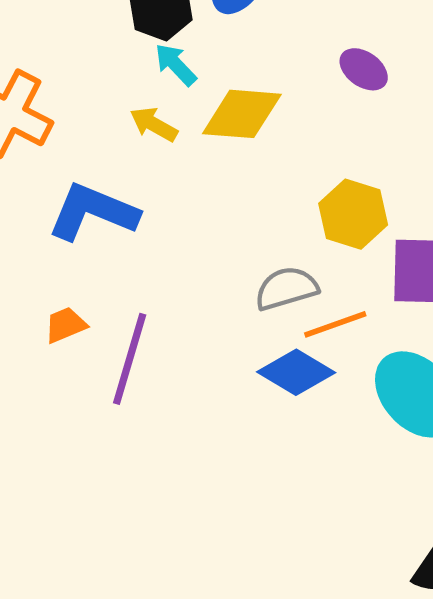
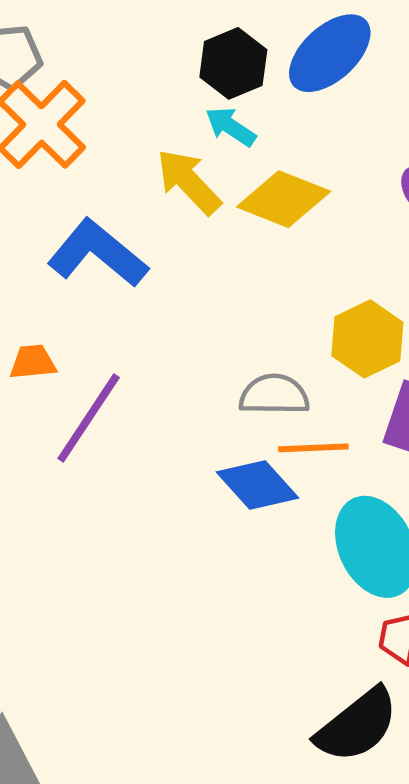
cyan arrow: (176, 65) -> (231, 127), turned -30
yellow arrow: (154, 124) -> (189, 182), size x1.4

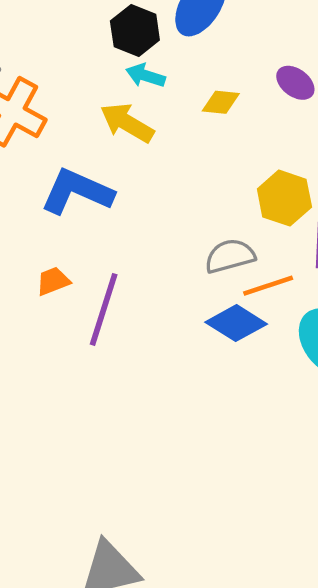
yellow diamond: (284, 199) -> (221, 102), moved, size x0.6

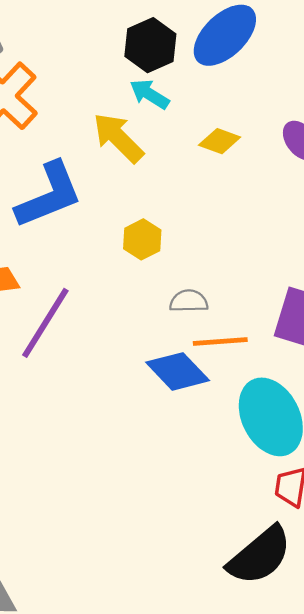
blue L-shape: (77, 192) -> (49, 195), turned 120
yellow hexagon: (284, 198) -> (142, 239), moved, size x0.7
gray semicircle: (230, 256) -> (189, 301), size x0.7

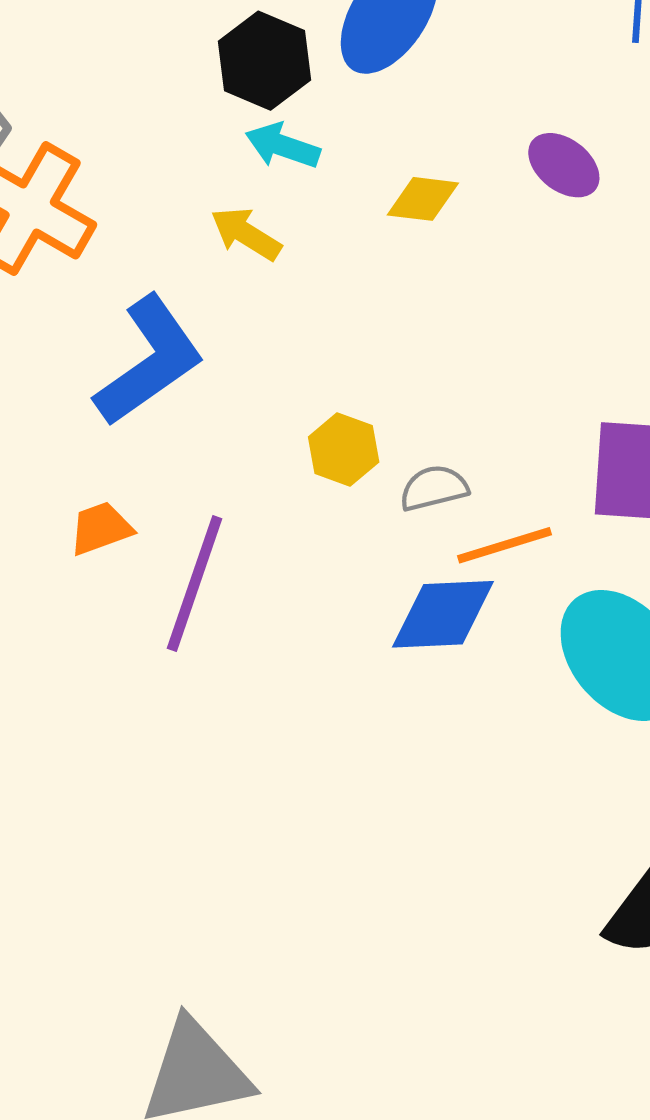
yellow arrow: (118, 138) -> (246, 234), size x0.7
yellow hexagon: (142, 239) -> (344, 450), moved
blue diamond: (178, 371) -> (443, 614), turned -36

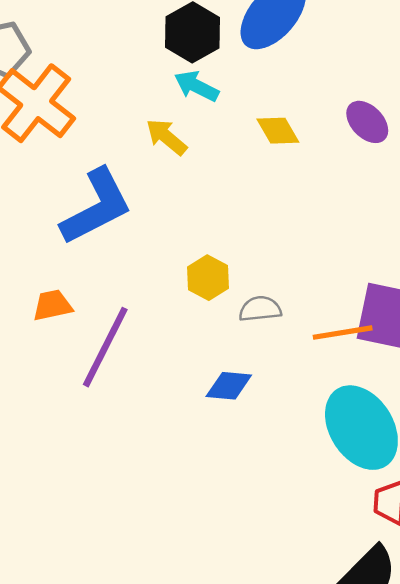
yellow diamond: (423, 199) -> (278, 131), turned 45
orange line: (505, 545) -> (343, 333), moved
blue diamond: (443, 614) -> (229, 386), moved, size x0.7

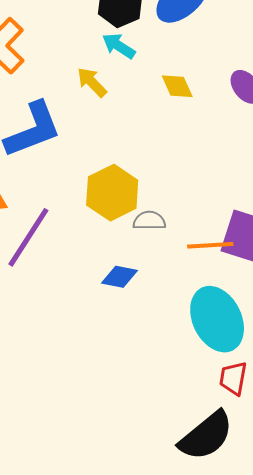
yellow hexagon: (208, 278) -> (112, 193), size x1.6

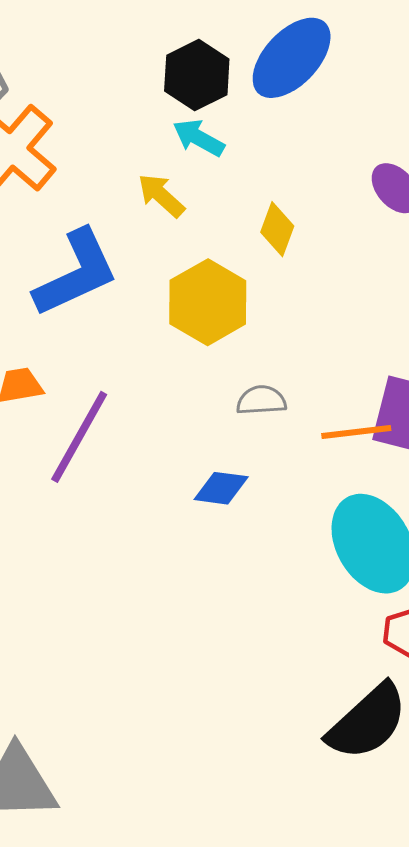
yellow diamond: (177, 86) -> (277, 229), moved, turned 48
yellow hexagon: (112, 193) -> (208, 302), moved

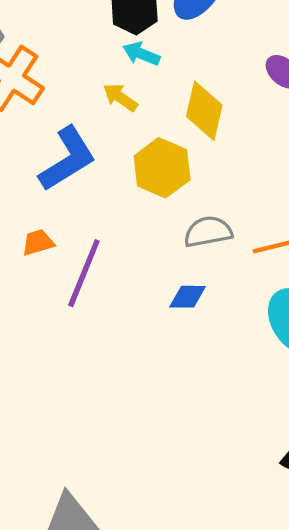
yellow diamond: (277, 229) -> (204, 111), size x1.6
gray semicircle: (261, 400) -> (208, 232), size x1.4

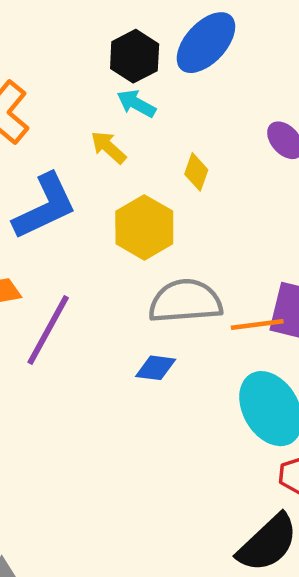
yellow diamond: (204, 111) -> (196, 172), size x0.6
gray semicircle: (208, 232) -> (185, 301), size x1.4

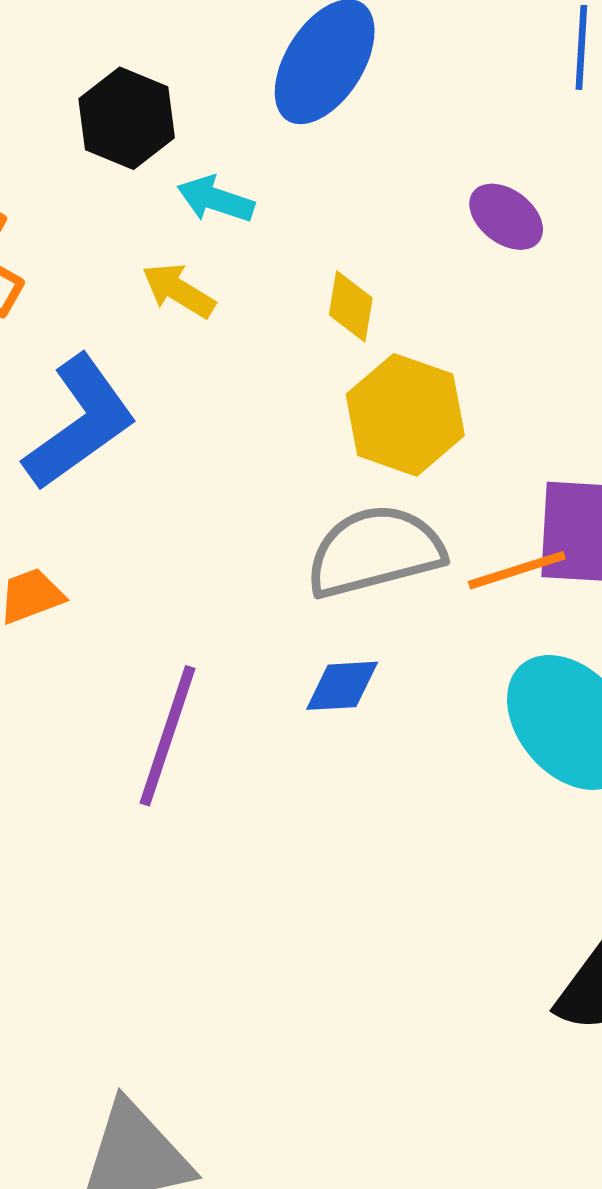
black hexagon: (135, 56) -> (127, 118), moved
yellow hexagon: (144, 227) -> (405, 415), moved
purple line: (48, 330) -> (168, 736), moved

